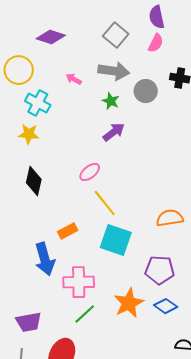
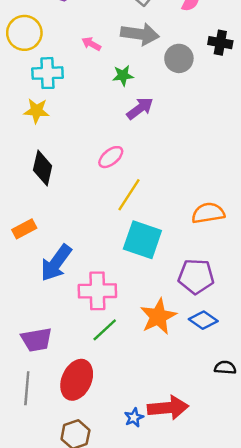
green star: (111, 101) -> (123, 75), moved, turned -30
cyan cross: (38, 103) -> (47, 73), turned -30
yellow line: (105, 203) -> (129, 195), turned 72
orange rectangle: (68, 231) -> (24, 229), moved
blue arrow: (45, 259) -> (56, 263), turned 52

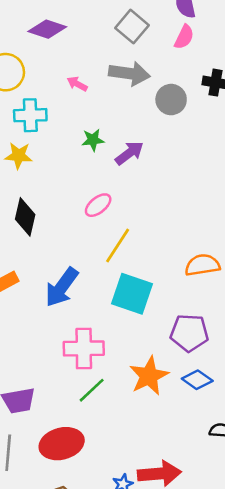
green star: (123, 75) -> (93, 140), moved
blue arrow: (56, 263) -> (62, 287), moved
red ellipse: (77, 380) -> (62, 444), turned 51

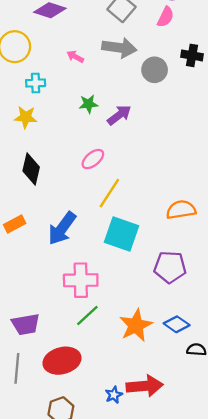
cyan cross: (30, 115) -> (36, 83), size x0.7
orange star: (149, 376) -> (136, 325), moved
blue diamond: (197, 380) -> (177, 324), moved

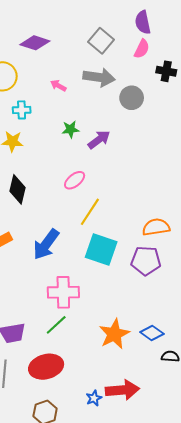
black cross: (192, 55) -> (166, 71), moved
purple pentagon: (170, 267) -> (146, 261), moved
green line: (87, 315) -> (56, 325), moved

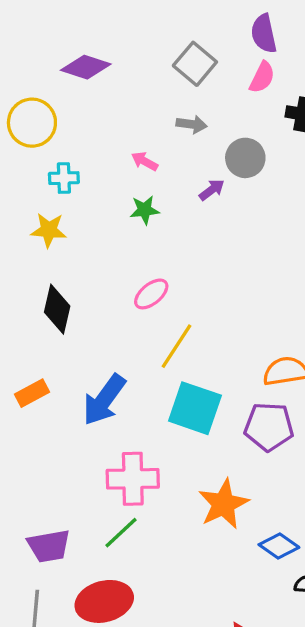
gray arrow: (99, 77) -> (192, 124), size x0.6
pink arrow: (58, 86) -> (145, 161), moved
purple arrow: (99, 140) -> (212, 190), moved, size x0.7
orange star: (114, 334) -> (223, 504), moved

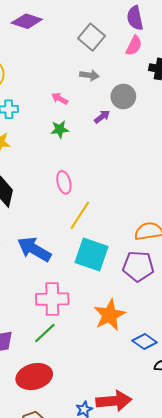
purple diamond: (86, 67) -> (27, 21), moved
pink ellipse: (151, 294) -> (64, 182), turned -65
blue arrow: (104, 400) -> (34, 249), turned 84

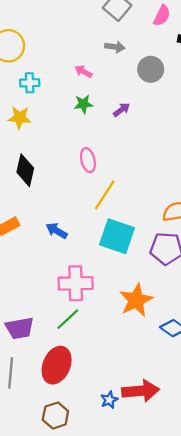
purple arrow: (102, 117) -> (122, 110), moved
blue arrow: (34, 249) -> (57, 231), size x0.6
red ellipse: (34, 377) -> (57, 365), turned -52

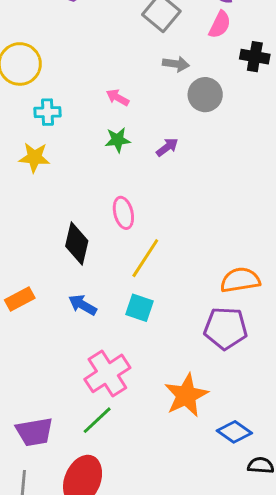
gray arrow: (115, 47) -> (176, 64), moved
black diamond: (25, 170) -> (77, 244), moved
cyan square: (117, 236) -> (139, 308), moved, size x0.6
pink cross: (76, 283) -> (107, 373), turned -32

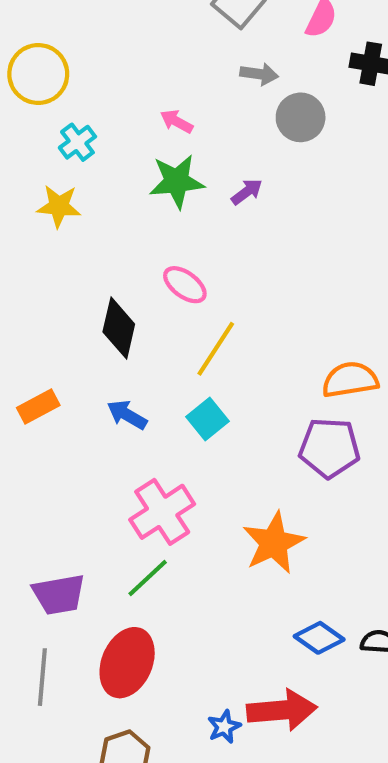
cyan cross: (48, 112) -> (77, 142), turned -35
green star: (118, 140) -> (177, 181), size x1.5
pink ellipse: (123, 213) -> (185, 285), turned -40
cyan square: (139, 308) -> (208, 419), turned 32
blue diamond: (234, 432) -> (319, 638), moved

